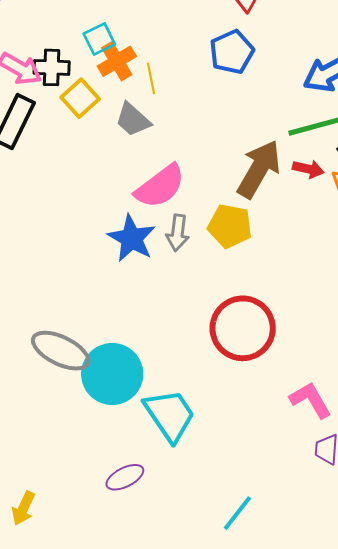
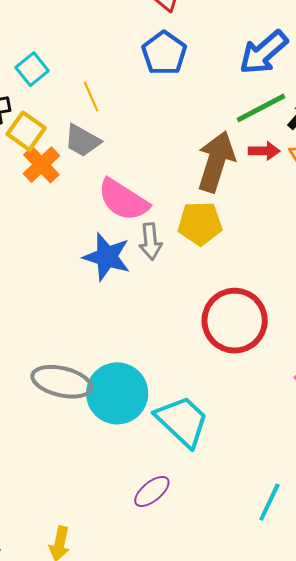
orange cross: (117, 61) -> (41, 165), moved
pink semicircle: (160, 186) -> (123, 200), turned 82

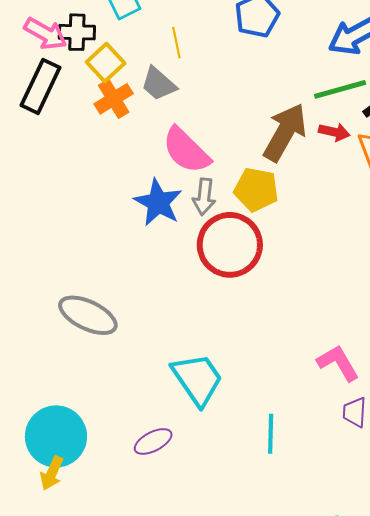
red circle: (235, 321) -> (230, 245), moved
cyan circle: (117, 393) -> (56, 436), moved
cyan line: (269, 502) -> (271, 434), moved, turned -36

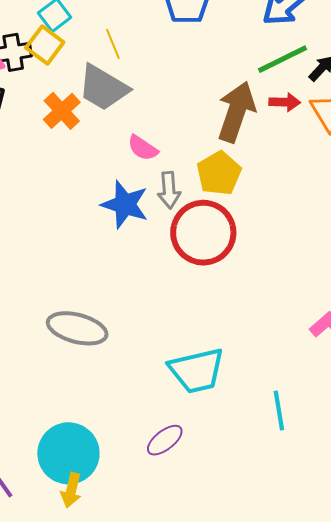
yellow square: (106, 63) -> (45, 45), moved
gray trapezoid: (159, 84) -> (103, 88), size x1.4
pink semicircle: (186, 150) -> (143, 148), size x0.6
yellow pentagon: (256, 190) -> (219, 173), turned -30
cyan trapezoid: (197, 379) -> (197, 371), turned 122

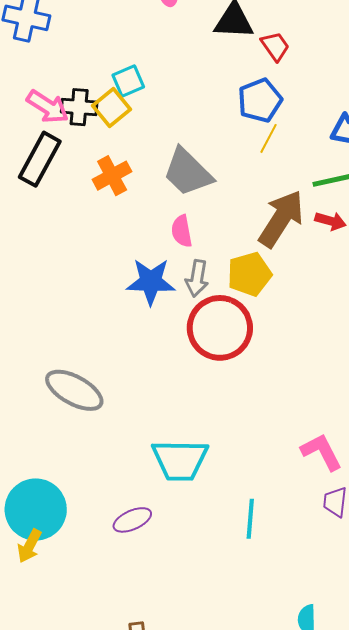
yellow line: (113, 44) -> (269, 138), moved, turned 36
gray trapezoid: (103, 88) -> (188, 172), moved
pink semicircle: (143, 148) -> (182, 231), turned 32
blue star: (125, 204) -> (151, 282), turned -30

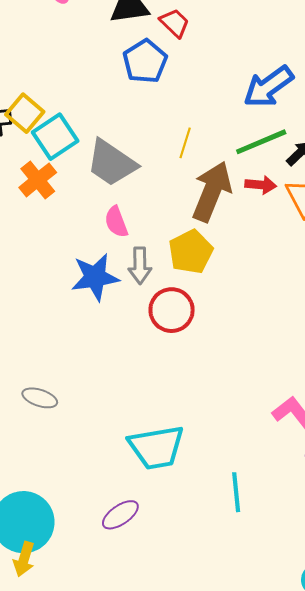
cyan square: (128, 81) -> (55, 137), moved, size x1.4
blue pentagon: (260, 100) -> (145, 61), moved
yellow line: (269, 138) -> (185, 143), moved
red circle: (220, 328) -> (172, 310), size x0.7
gray ellipse: (74, 390) -> (40, 398), size x0.6

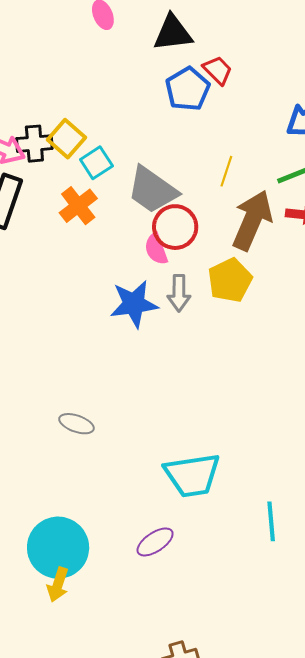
red trapezoid: (175, 23) -> (218, 70), moved
cyan square: (55, 137) -> (96, 163), size x0.7
red circle: (172, 310) -> (175, 227), moved

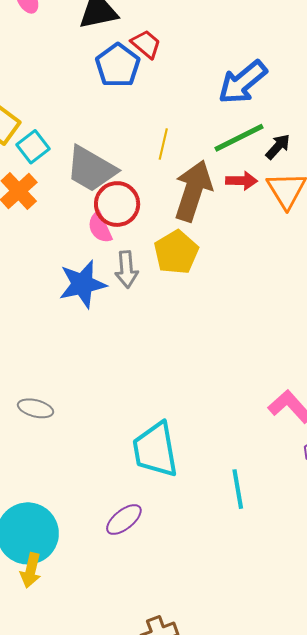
cyan trapezoid: (192, 475) -> (155, 450), turned 94

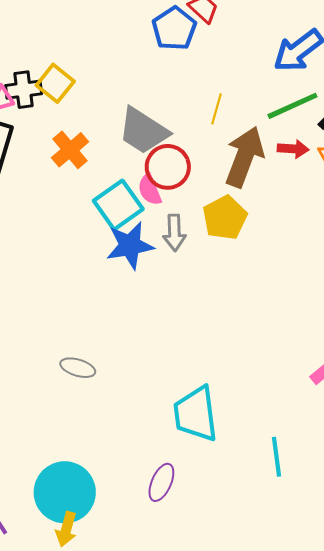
cyan square: (33, 147) -> (118, 205), moved, size x1.5
purple ellipse: (124, 520) -> (161, 482), turned -30

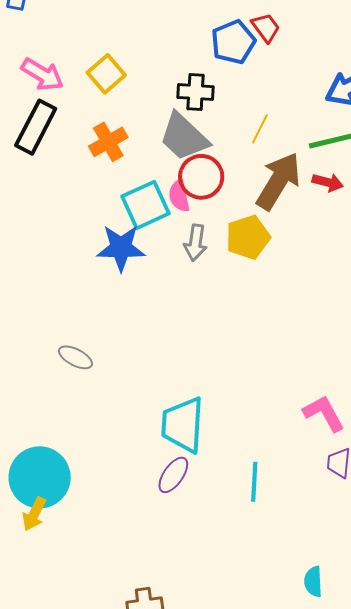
black cross: (24, 90) -> (196, 92), moved
blue star: (130, 245) -> (121, 248), moved
purple ellipse: (161, 482) -> (173, 475), moved

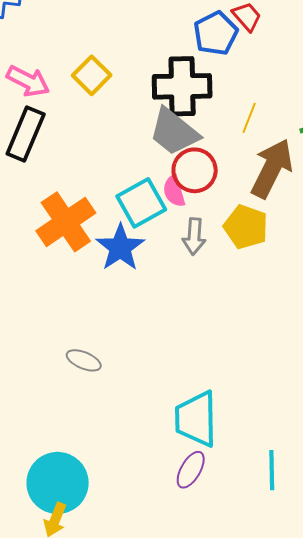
black cross: (196, 92) -> (182, 86), size x1.6
orange cross: (108, 142) -> (66, 222), moved, size x1.5
yellow pentagon: (248, 237) -> (246, 227), turned -30
blue star: (121, 248) -> (120, 248), turned -30

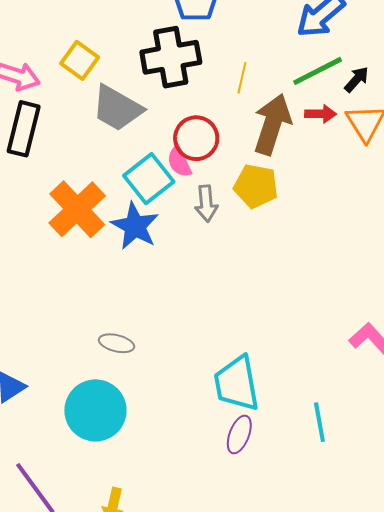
gray trapezoid: (174, 132) -> (117, 108), moved
cyan circle: (58, 483) -> (95, 410), moved

